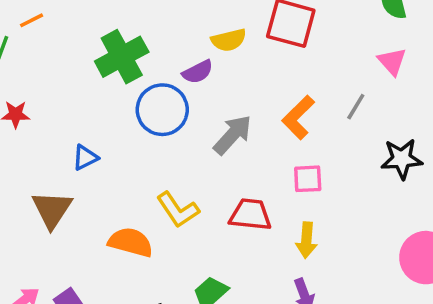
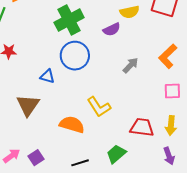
blue circle: (162, 110) -> (75, 56), moved
gray arrow: (233, 135) -> (131, 65), size x0.7
blue triangle: (85, 158) -> (47, 76), turned 42
red trapezoid: (250, 215) -> (142, 127), moved

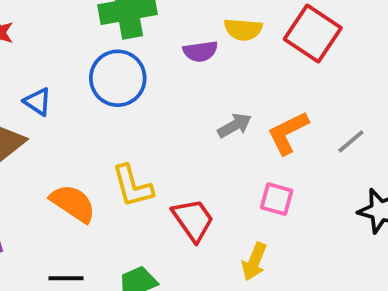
gray arrow: (131, 65) -> (235, 126), moved
blue triangle: (47, 76) -> (38, 102), moved
red trapezoid: (142, 127) -> (193, 220), moved, turned 30

